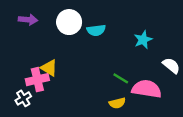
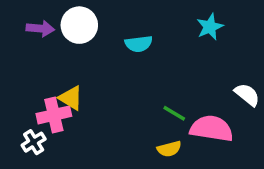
white circle: (69, 22) -> (79, 25), moved
cyan star: (143, 40) -> (210, 27), moved

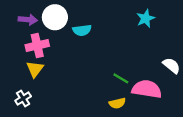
cyan semicircle: (139, 44) -> (82, 30), moved
yellow triangle: (71, 98) -> (35, 69), moved, turned 36
pink cross: (54, 115) -> (37, 46), moved

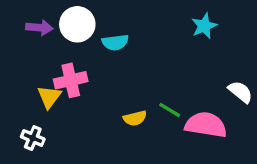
pink cross: (37, 46) -> (71, 80), moved
white cross: (23, 98) -> (33, 138), turned -35
yellow semicircle: (117, 103) -> (135, 118), moved

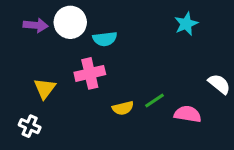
pink cross: (71, 80) -> (90, 73), moved
green line: (170, 110) -> (154, 101), turned -65
pink semicircle: (206, 125) -> (188, 114), size x0.7

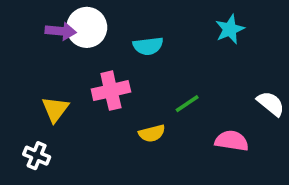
purple arrow: (36, 25) -> (61, 31), moved
cyan semicircle: (105, 39) -> (148, 46), moved
green line: (154, 101) -> (187, 104), moved

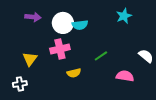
white circle: (87, 27) -> (63, 23), moved
yellow semicircle: (152, 133) -> (74, 73), moved
white cross: (37, 156) -> (20, 84), turned -32

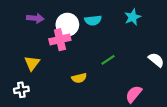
cyan semicircle: (80, 25) -> (93, 20), moved
pink cross: (60, 49) -> (60, 40), moved
pink semicircle: (125, 76) -> (134, 94), moved, turned -60

